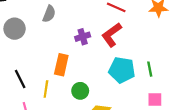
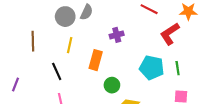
gray circle: (15, 29) -> (65, 17), moved
red L-shape: (112, 35) -> (170, 34), moved
yellow line: (46, 89) -> (70, 45), moved

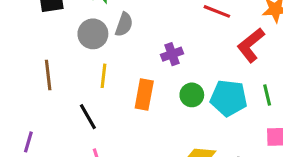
green circle: (112, 85) -> (192, 95), moved

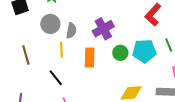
gray semicircle: (124, 24) -> (71, 30), moved
purple cross: (172, 54) -> (103, 29), size x1.5

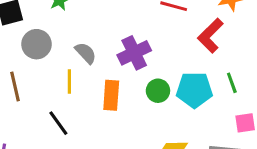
gray circle: (50, 24) -> (36, 44), moved
gray semicircle: (71, 30) -> (86, 53), turned -56

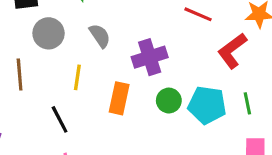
gray semicircle: (86, 53) -> (100, 36), moved

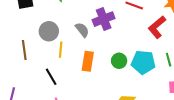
gray circle: (49, 33) -> (49, 31), moved
gray semicircle: (100, 36) -> (82, 30), moved
purple cross: (150, 57) -> (104, 19), moved

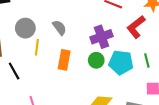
purple cross: (104, 19) -> (101, 37), moved
black line: (51, 77) -> (14, 71), moved

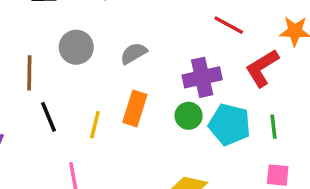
gray semicircle: (59, 28) -> (134, 53), turned -91
yellow line: (37, 47) -> (95, 125), moved

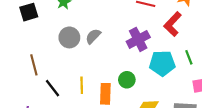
gray circle: (76, 47) -> (69, 37), moved
orange rectangle: (135, 108) -> (105, 94), moved
green circle: (189, 116) -> (127, 80), moved

